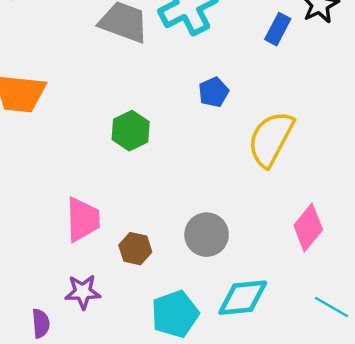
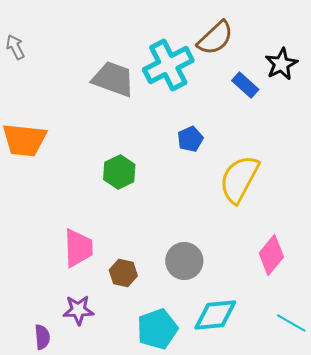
blue rectangle: (278, 29) -> (245, 85), turned -76

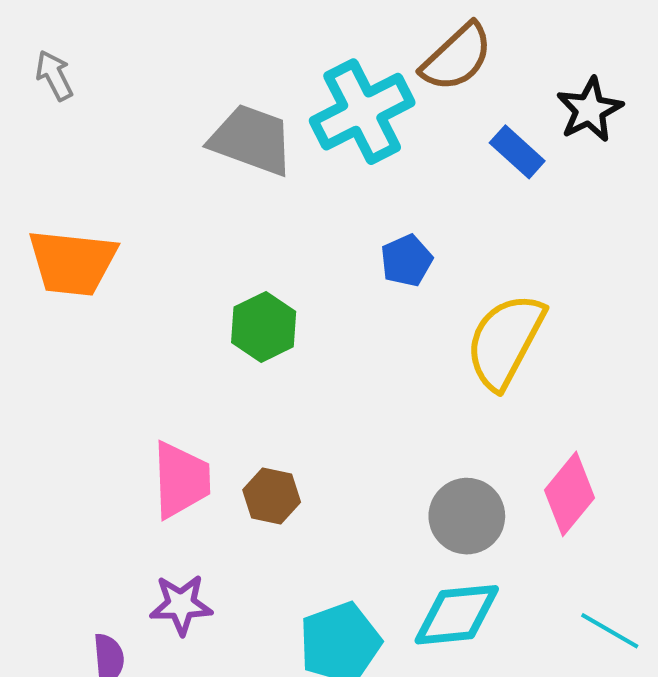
gray circle: (184, 261) -> (467, 516), moved
brown hexagon: (123, 273) -> (272, 496), moved

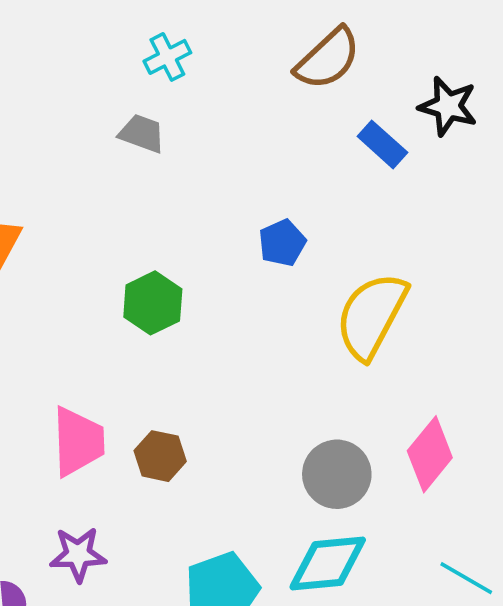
black star: (590, 110) -> (448, 106), turned -30
cyan cross: (362, 112) -> (167, 57), moved, size x0.5
gray trapezoid: (252, 140) -> (142, 133), size x0.6

